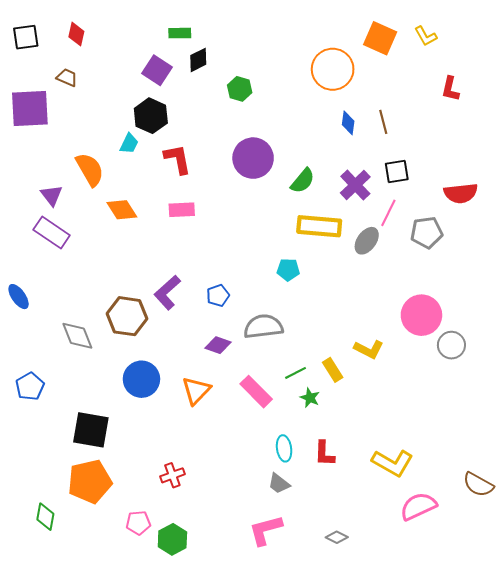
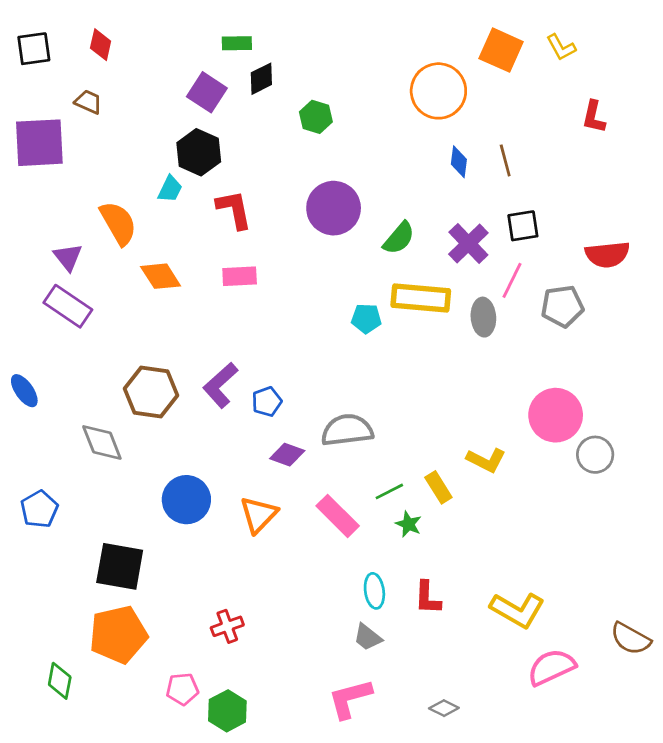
gray ellipse: (367, 241) -> (483, 317), turned -40
cyan pentagon: (288, 270) -> (366, 318), moved
blue pentagon: (218, 295) -> (267, 402), moved
brown hexagon: (127, 316) -> (151, 392), moved

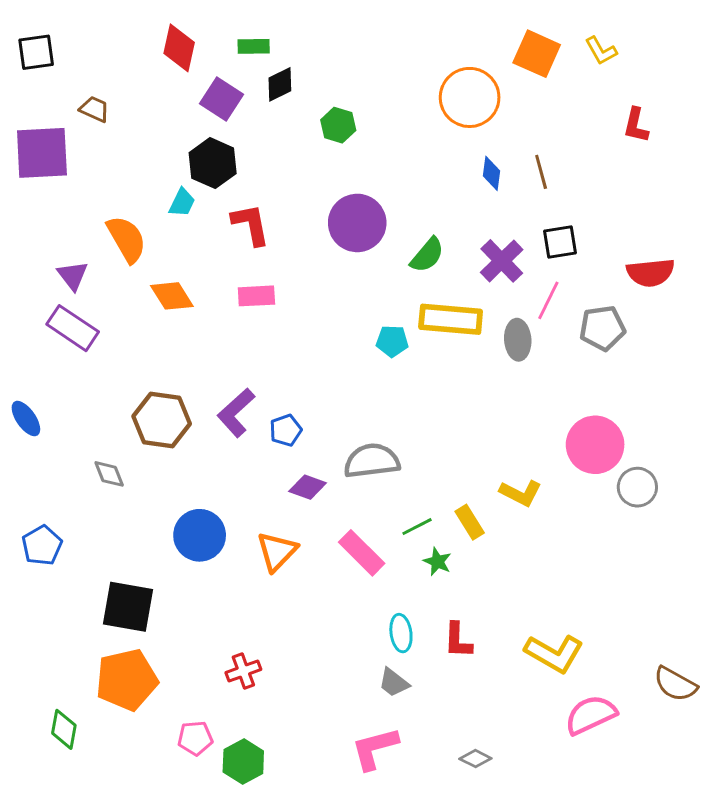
red diamond: (101, 45) -> (179, 48), moved, size x1.4
gray diamond: (102, 442) -> (109, 474), size x0.7

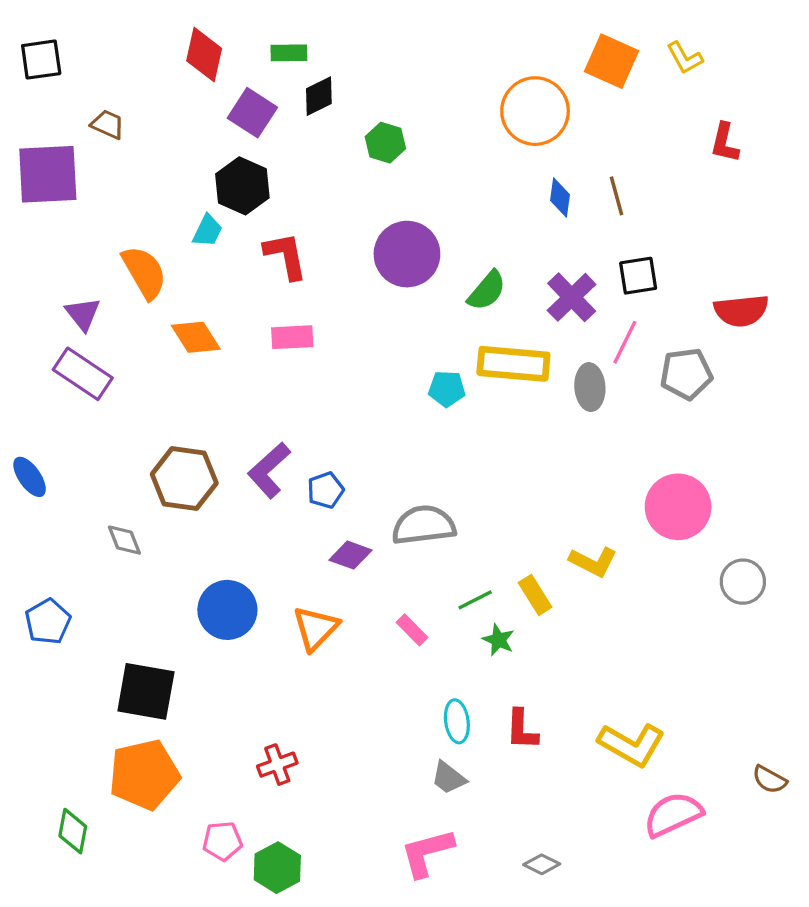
gray circle: (637, 487) -> (743, 582), moved
pink rectangle: (362, 553) -> (412, 630), size x0.6
brown semicircle: (675, 684) -> (769, 780), size x0.7

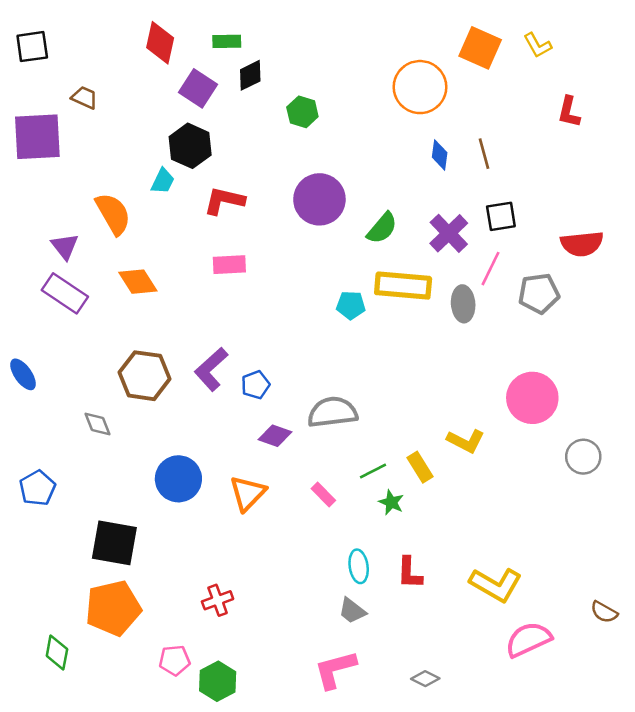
red L-shape: (286, 256) -> (224, 201), turned -66
orange diamond: (196, 337) -> (138, 282), moved

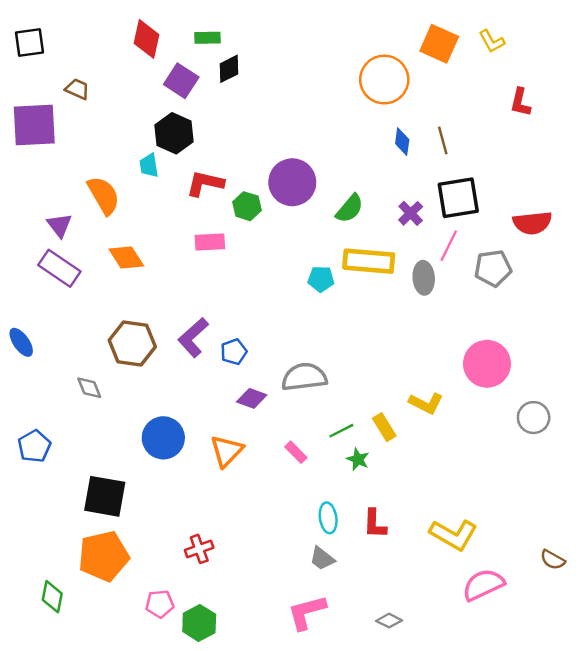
green hexagon: (302, 112) -> (247, 206), moved
cyan trapezoid: (163, 181) -> (149, 166), turned 145
black square: (501, 216) -> (458, 198), size x1.5
purple cross: (449, 233) -> (411, 213), size x0.7

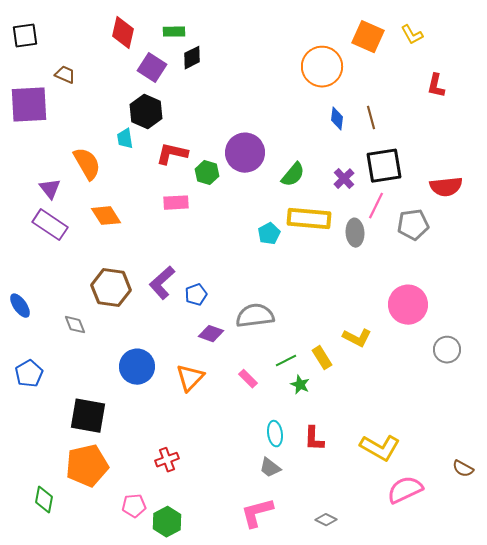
cyan pentagon: (321, 279) -> (269, 234), turned -30
blue ellipse: (21, 342) -> (20, 306), moved

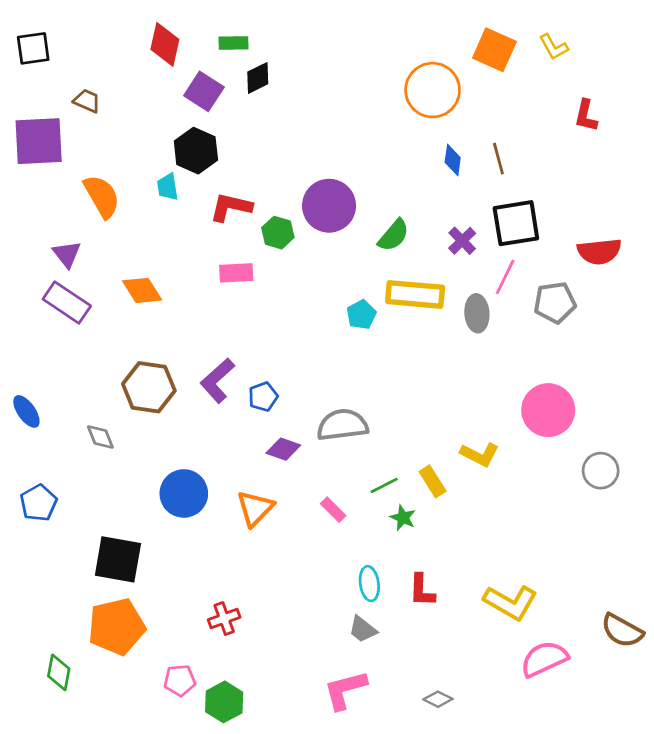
orange semicircle: (87, 164) -> (102, 196), moved
brown semicircle: (463, 469) -> (622, 631), size x1.5

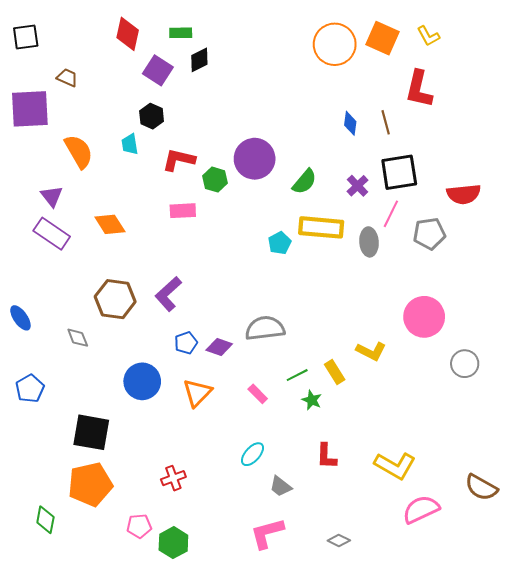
orange circle: (433, 90) -> (335, 44), moved
red L-shape: (586, 116) -> (419, 89), moved, size x1.5
black hexagon: (196, 151) -> (152, 116), size x0.7
blue pentagon: (263, 397) -> (186, 343), moved
cyan ellipse: (369, 584) -> (252, 454), moved, turned 50

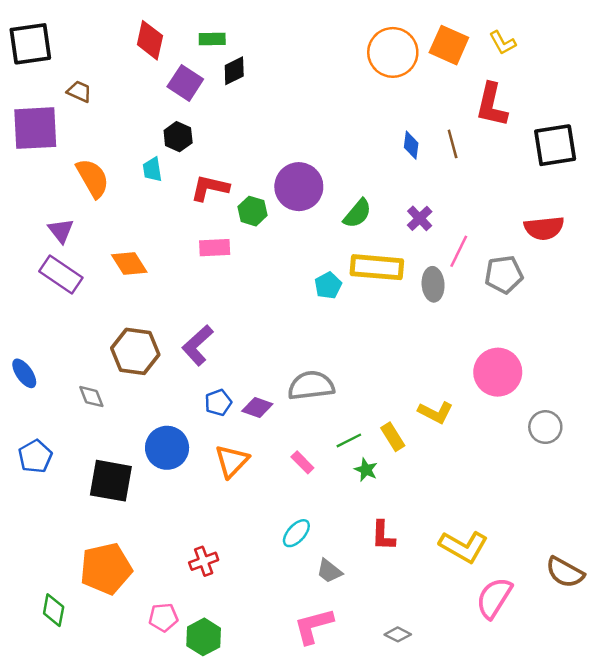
black square: (26, 37) -> (30, 44), size x1.4
black square: (399, 172) -> (555, 145), moved
black square: (91, 432) -> (111, 481), moved
pink semicircle: (421, 509) -> (494, 598), turned -33

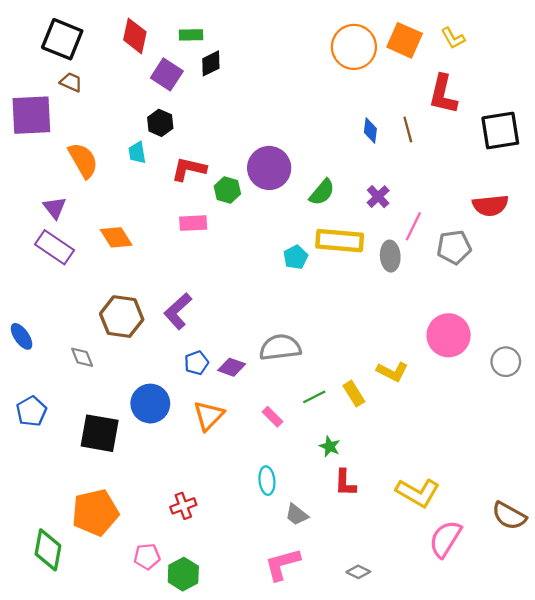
black square: (30, 44) -> (62, 39), moved, turned 30
gray circle: (545, 427) -> (506, 362), moved
green star: (366, 470) -> (330, 446), moved
cyan ellipse: (296, 533) -> (267, 481), turned -48
green diamond: (54, 610) -> (48, 550), size x1.4

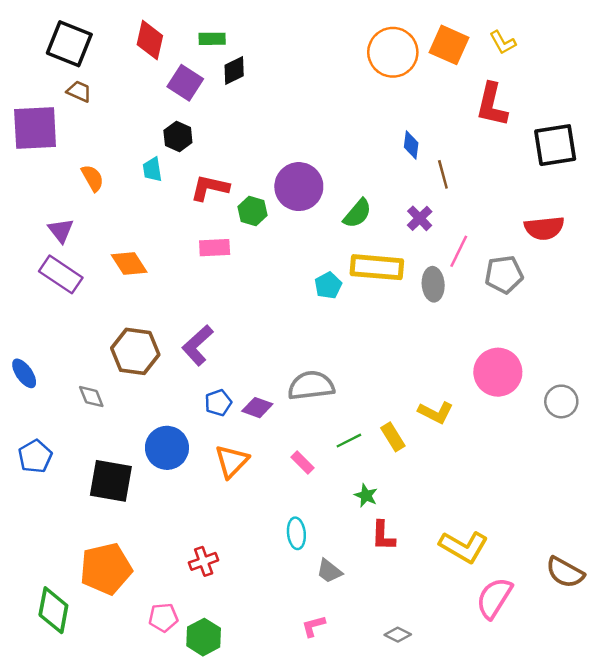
brown line: (408, 129) -> (443, 174), moved
orange semicircle: (83, 160) -> (92, 178), size x0.7
pink L-shape: (282, 564) -> (313, 626), size x0.6

